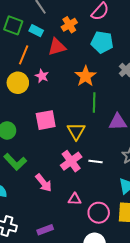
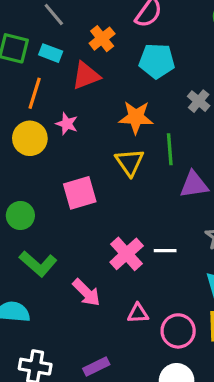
orange star: (86, 76) -> (136, 117), turned -30
green line: (94, 102) -> (170, 149), moved
yellow triangle: (76, 131) -> (130, 162), moved

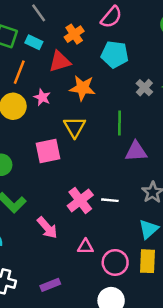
orange star: (136, 117) -> (82, 88), moved
yellow triangle: (130, 162) -> (75, 127), moved

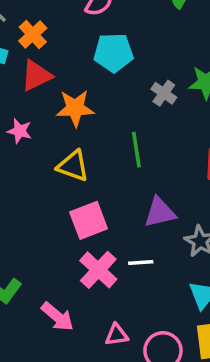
orange cross: (74, 34) -> (33, 34), moved
yellow triangle: (75, 127) -> (73, 166), turned -30
pink square: (48, 151) -> (89, 220), moved
purple triangle: (136, 151) -> (160, 212), moved

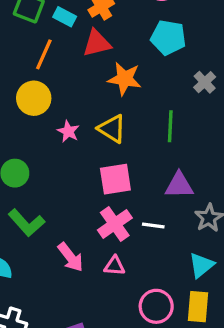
pink star: (20, 131) -> (68, 131), moved
pink triangle: (117, 335) -> (114, 266), moved

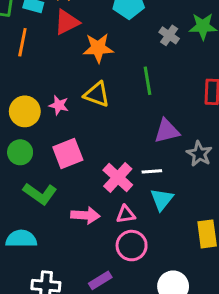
yellow circle: (34, 98) -> (25, 111), moved
pink square: (115, 179) -> (68, 153), moved
pink arrow: (71, 257) -> (85, 215), turned -36
cyan triangle: (201, 265) -> (162, 199), moved
pink circle: (156, 306) -> (132, 246), moved

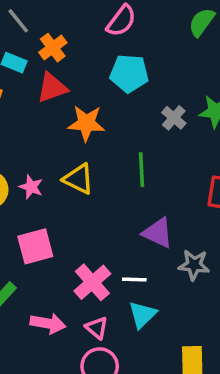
purple triangle: (167, 131) -> (158, 233), turned 32
gray star: (199, 154) -> (194, 265), turned -30
pink triangle: (126, 214) -> (97, 328), turned 42

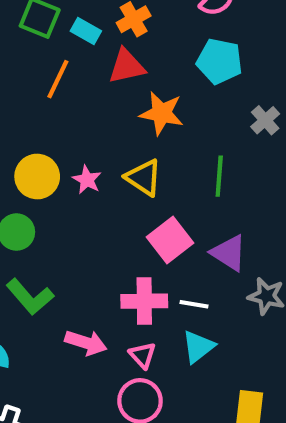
pink square: (35, 246) -> (170, 240), moved, turned -30
pink cross: (92, 282) -> (144, 301), turned 33

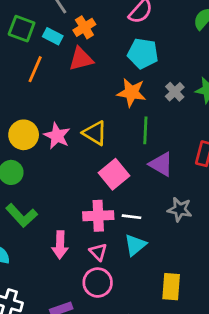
orange star: (162, 113) -> (132, 93), moved
pink star: (87, 180) -> (57, 136), size x1.4
purple triangle: (229, 253) -> (161, 164), moved
pink arrow: (86, 343) -> (60, 245), turned 76

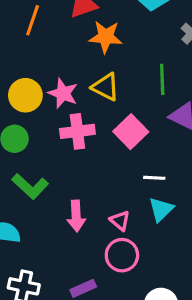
orange star: (132, 93) -> (106, 37), moved
pink cross: (98, 216) -> (77, 131), moved

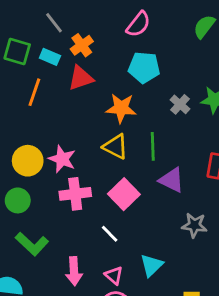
orange star: (106, 37) -> (121, 108), moved
yellow triangle: (106, 87) -> (116, 147), moved
white line: (154, 178) -> (110, 234), moved, turned 42

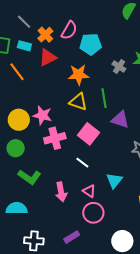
pink semicircle: (138, 24) -> (69, 30), moved
orange line: (34, 92) -> (17, 72), turned -48

